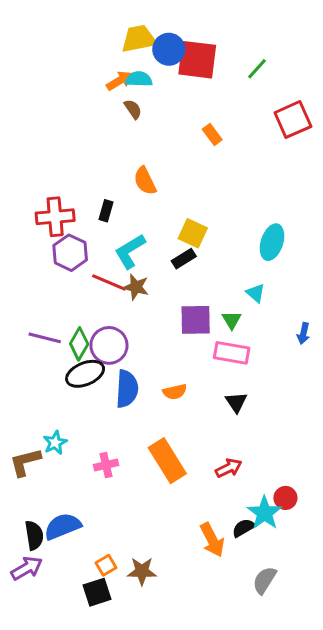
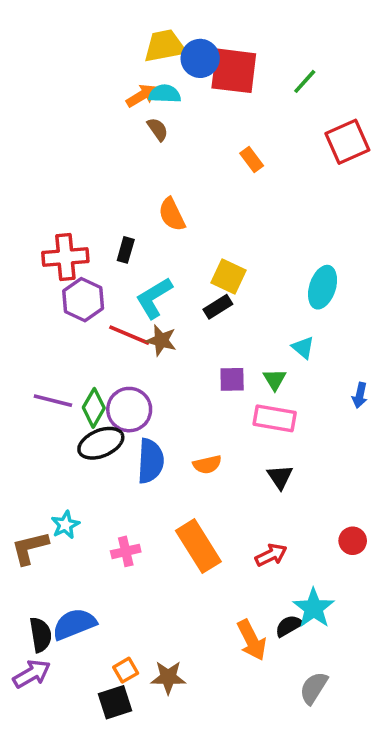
purple square: (196, 320) -> (232, 379), size x0.7
red circle: (285, 498) -> (353, 541), moved

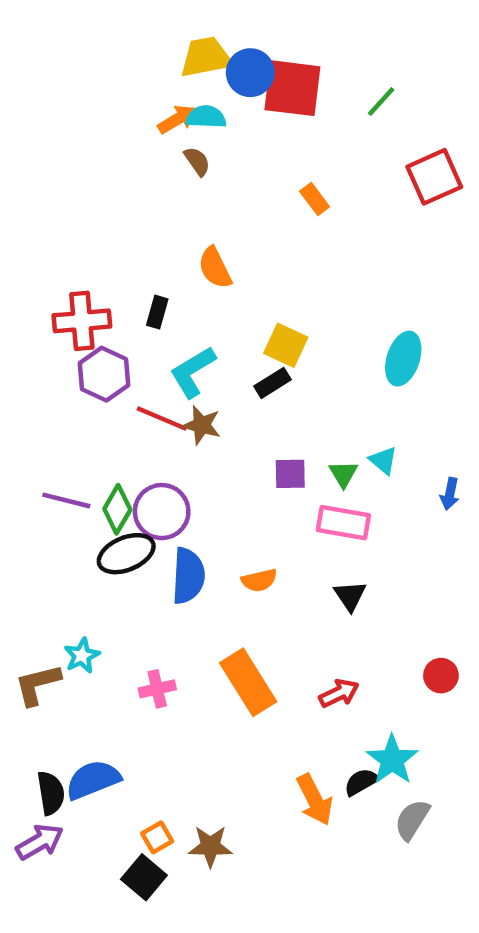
cyan triangle: (303, 347) -> (383, 461), moved
gray semicircle: (314, 688) -> (412, 820), moved
black square: (115, 702) -> (144, 877), turned -32

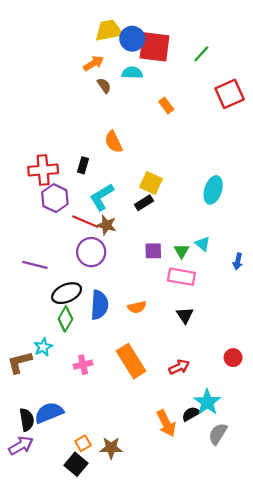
cyan semicircle: (206, 117) -> (132, 73), moved
green diamond: (117, 509) -> (65, 319), moved
purple circle: (162, 512) -> (91, 252), moved

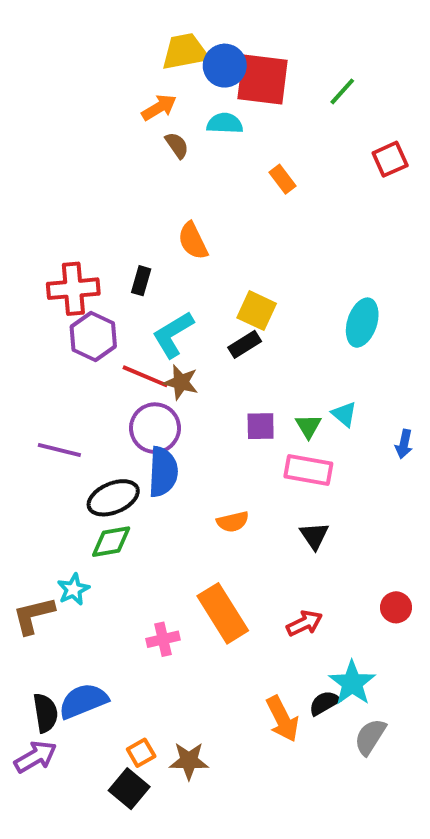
red square: (230, 94) -> (390, 159), size x0.7
blue semicircle: (99, 305) -> (163, 472), moved
green diamond: (65, 319) -> (111, 542), turned 50
pink cross: (83, 365) -> (163, 639), moved

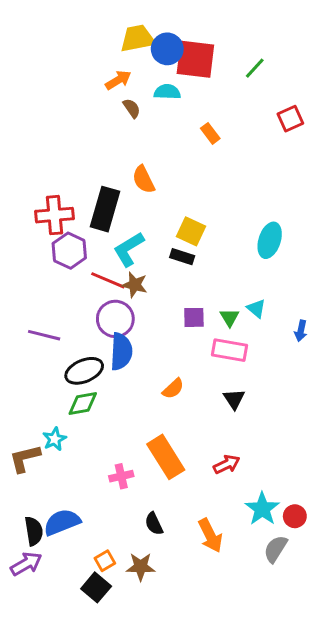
black rectangle: (141, 281) -> (105, 209), size x2.0
black rectangle: (245, 344) -> (182, 257), turned 50
orange semicircle: (233, 522) -> (173, 389), turned -30
red circle: (396, 607) -> (295, 516), moved
black semicircle: (324, 703) -> (154, 524), moved, turned -85

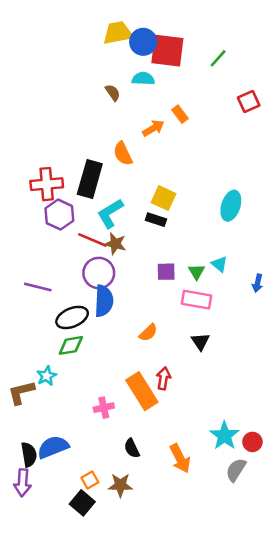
orange arrow: (118, 80) -> (153, 128), moved
red arrow: (227, 464) -> (164, 378), moved, turned -55
purple arrow: (26, 564) -> (23, 483), turned 124

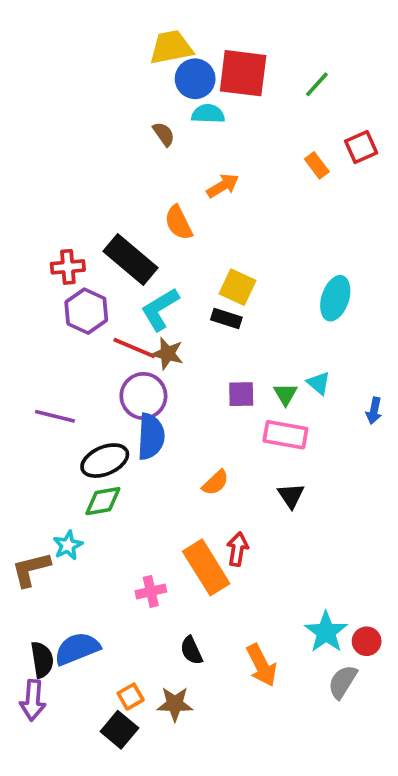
blue circle: (143, 42) -> (195, 79), moved
orange rectangle: (180, 114) -> (317, 165), moved
black rectangle: (90, 179) -> (131, 259), turned -66
red cross: (47, 184) -> (68, 267), size x0.7

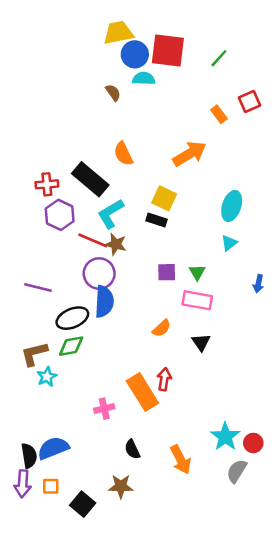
orange arrow: (223, 186) -> (190, 154), moved, size x1.5
cyan triangle: (319, 383) -> (229, 243), moved, turned 42
orange semicircle: (215, 483) -> (162, 328), moved
brown L-shape: (31, 569) -> (34, 354), moved
orange square: (131, 697) -> (51, 486), moved, turned 30

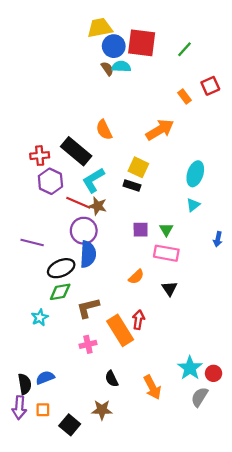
brown semicircle: (113, 93) -> (107, 69), moved
brown L-shape: (34, 354) -> (88, 308), moved
blue semicircle: (53, 448) -> (45, 378), size x0.7

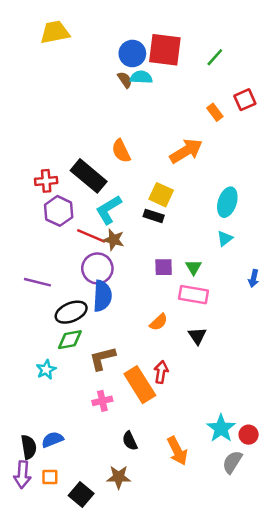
yellow trapezoid: (100, 28) -> (55, 32), moved

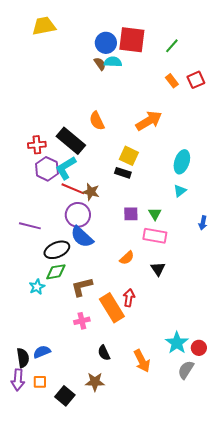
orange rectangle: (215, 112) -> (172, 81), moved
cyan L-shape: (109, 210) -> (66, 168), moved
blue semicircle: (102, 296) -> (82, 237), turned 130
cyan star: (46, 370) -> (37, 287), moved

